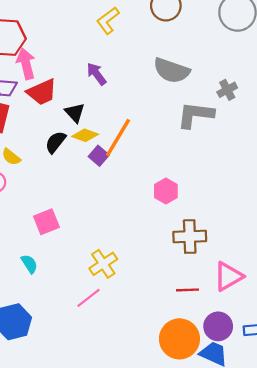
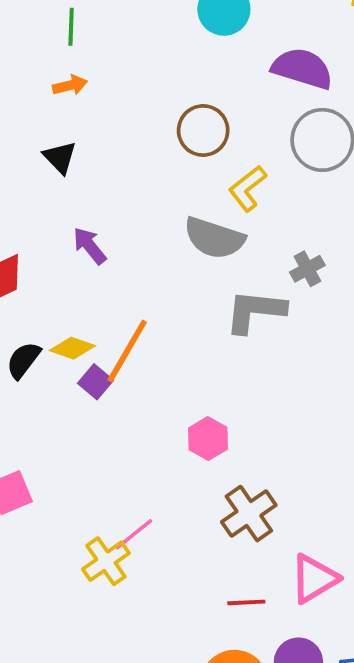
yellow L-shape: (108, 20) -> (248, 188), moved
black triangle: (75, 113) -> (60, 157), moved
brown cross: (190, 237) -> (249, 514), turned -32
pink line: (88, 298) -> (134, 534), moved

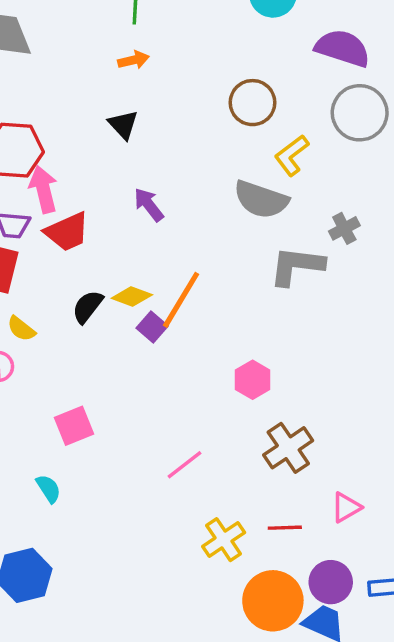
yellow cross: (106, 561) -> (224, 540), moved
pink triangle: (314, 579) -> (346, 507), size x0.7

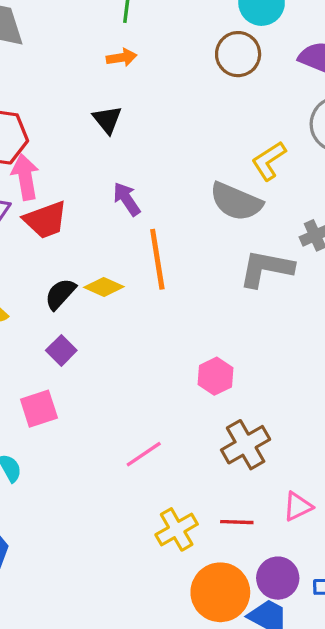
brown circle: (253, 103) -> (238, 54), moved
orange line: (181, 300) -> (157, 259), moved, turned -44
purple square: (152, 327) -> (61, 350), moved

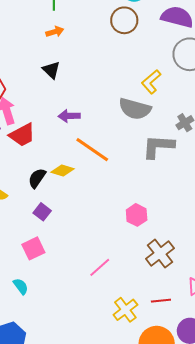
purple arrow: (127, 199) -> (69, 116), turned -50
orange line: (157, 259) -> (92, 150), turned -39

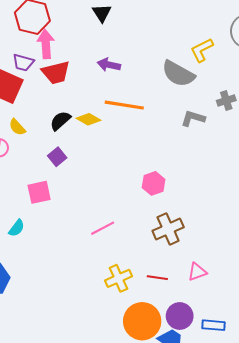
gray L-shape: (158, 146) -> (193, 118), size x0.7
orange line: (92, 150) -> (124, 105), turned -39
cyan semicircle: (21, 286) -> (17, 228), turned 60

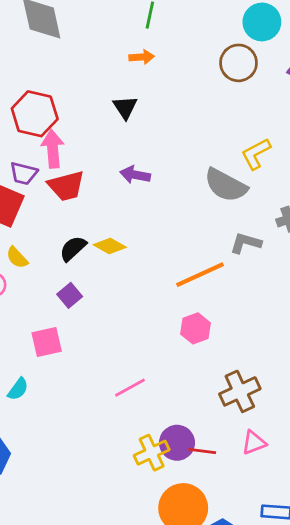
orange line: (124, 105) -> (200, 275), moved, turned -33
brown cross: (168, 229) -> (240, 391), moved
purple circle: (180, 316) -> (177, 443), moved

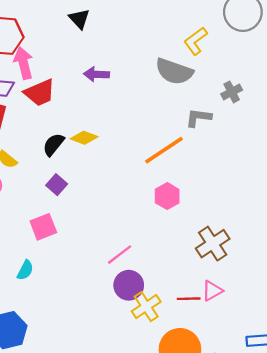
purple circle: (177, 443) -> (129, 285), moved
pink triangle: (254, 443) -> (212, 291), moved

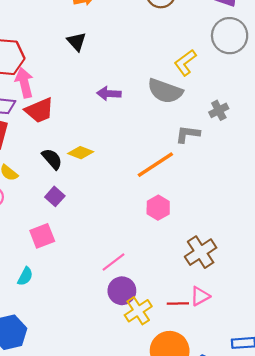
purple arrow: (96, 74) -> (109, 94), moved
black semicircle: (53, 145) -> (52, 159), turned 100

